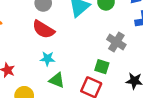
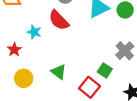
cyan star: (47, 59) -> (34, 32), moved

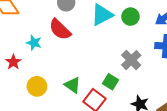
green triangle: (59, 72) -> (73, 85), moved
yellow circle: (24, 78) -> (37, 86), moved

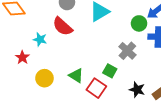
green circle: (130, 17) -> (139, 23), moved

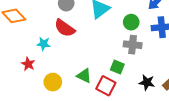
green circle: (139, 23) -> (131, 22), moved
gray cross: (127, 51) -> (133, 45), turned -30

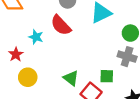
green square: (117, 67) -> (107, 76), turned -32
yellow circle: (53, 82) -> (28, 77), moved

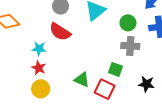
red star: (16, 54) -> (39, 68), moved
green square: (107, 76) -> (116, 69), turned 32

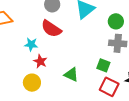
red star: (39, 68) -> (40, 61), moved
red square: (105, 89) -> (109, 87), moved

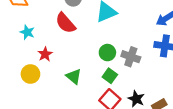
green circle: (116, 21) -> (107, 53), moved
cyan star: (31, 44) -> (27, 32), moved

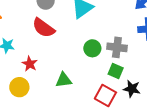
green triangle: (74, 76) -> (64, 80), turned -35
green square: (110, 76) -> (116, 71), moved

